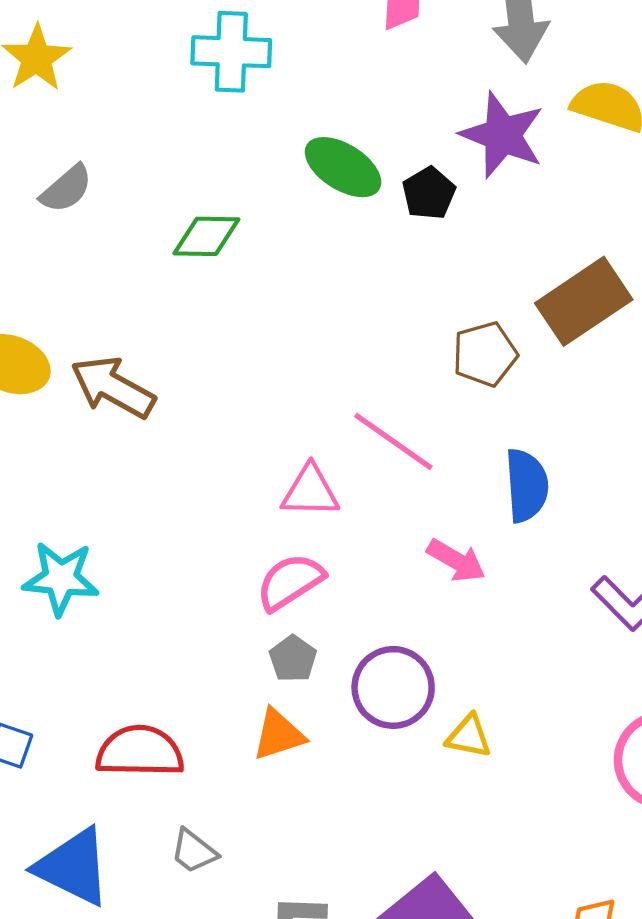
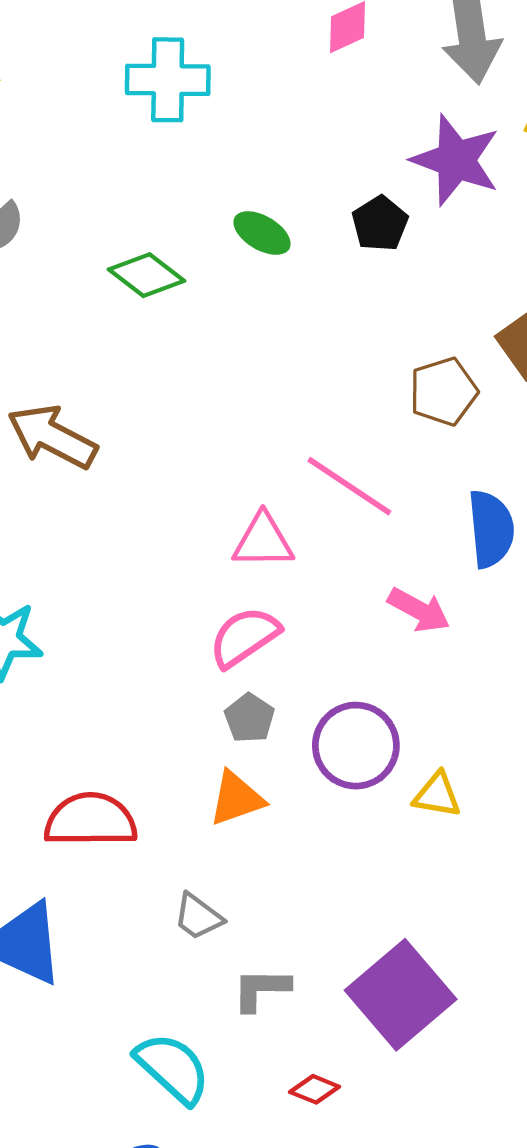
green ellipse: (343, 167) -> (262, 233), moved, size x0.7
green diamond: (206, 236) -> (147, 275), turned 38
gray trapezoid: (194, 851) -> (198, 917), moved

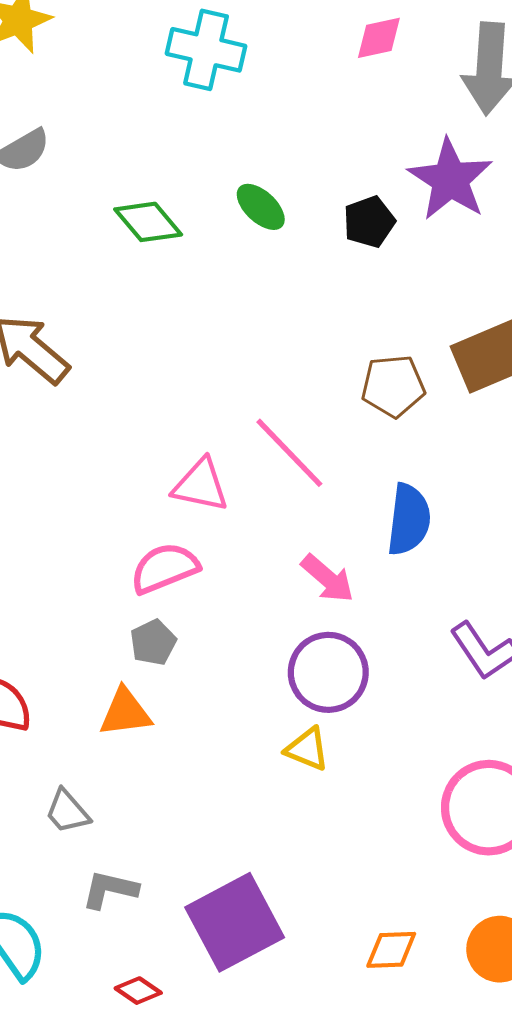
purple circle: (356, 746) -> (328, 672), moved

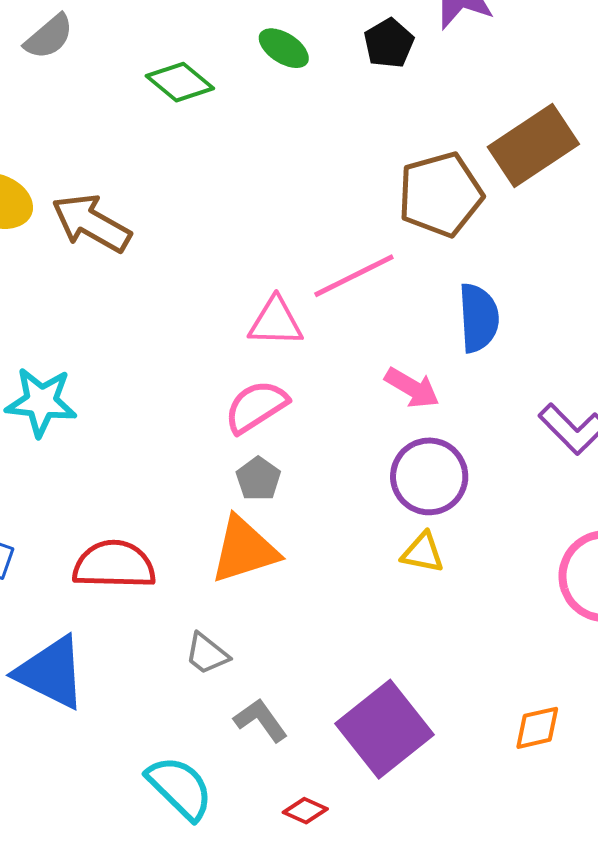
brown pentagon: (393, 386) -> (440, 194), size x1.4
pink line: (289, 453) -> (354, 276), turned -62
orange triangle: (125, 712) -> (244, 550), size x1.4
gray L-shape: (110, 890) -> (261, 720), turned 52

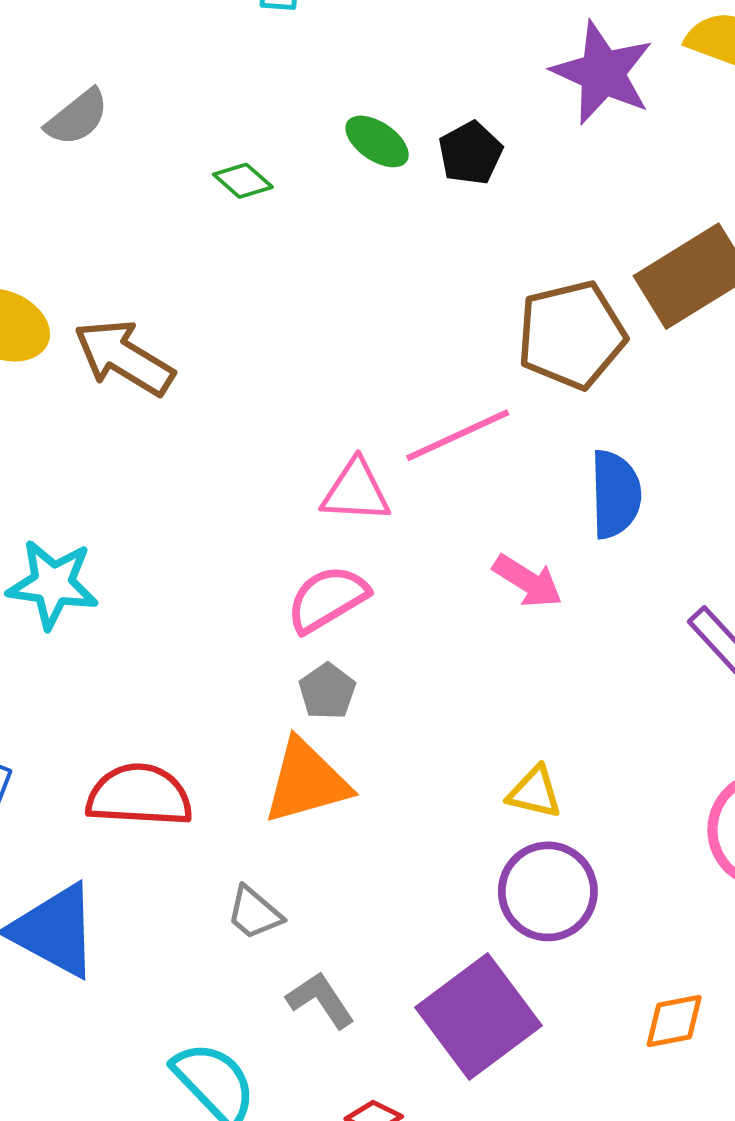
black pentagon: (389, 43) -> (470, 153), moved
green diamond: (180, 82) -> (243, 181), size x0.7
purple circle: (429, 476) -> (548, 891), moved

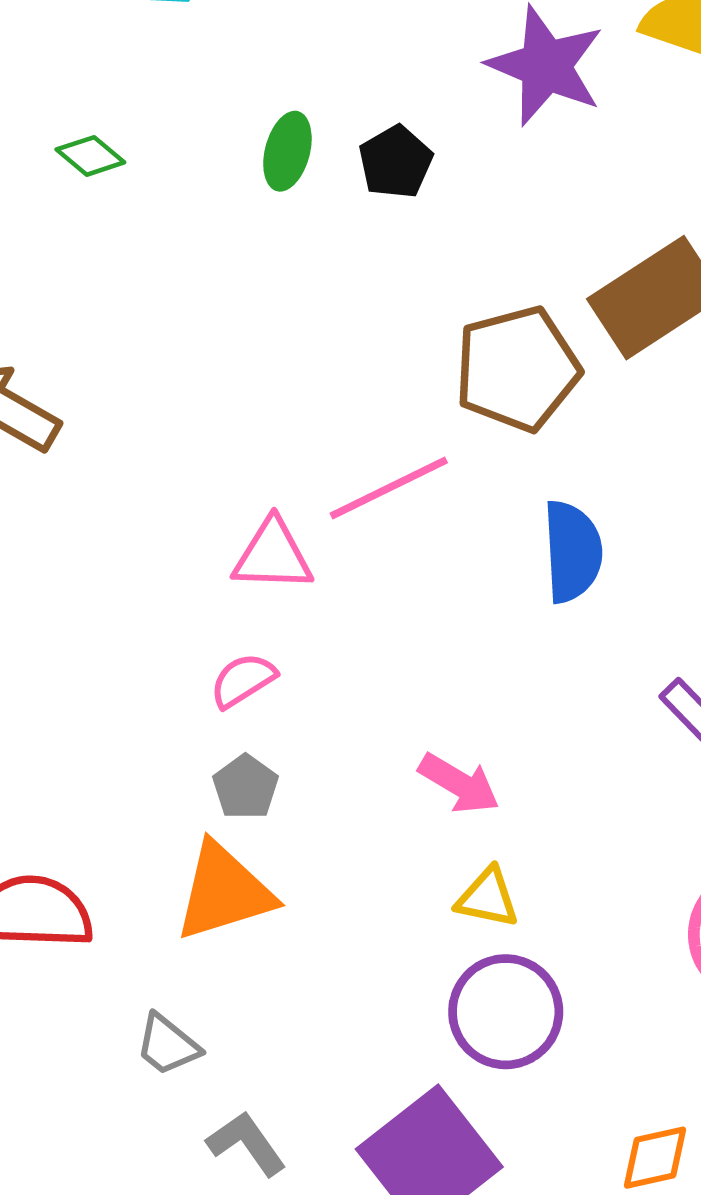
green ellipse: (377, 141) -> (287, 151), turned 72
green diamond: (243, 181) -> (90, 156), moved
pink arrow: (527, 581) -> (459, 783), moved
pink semicircle: (327, 599) -> (243, 680), size x0.7

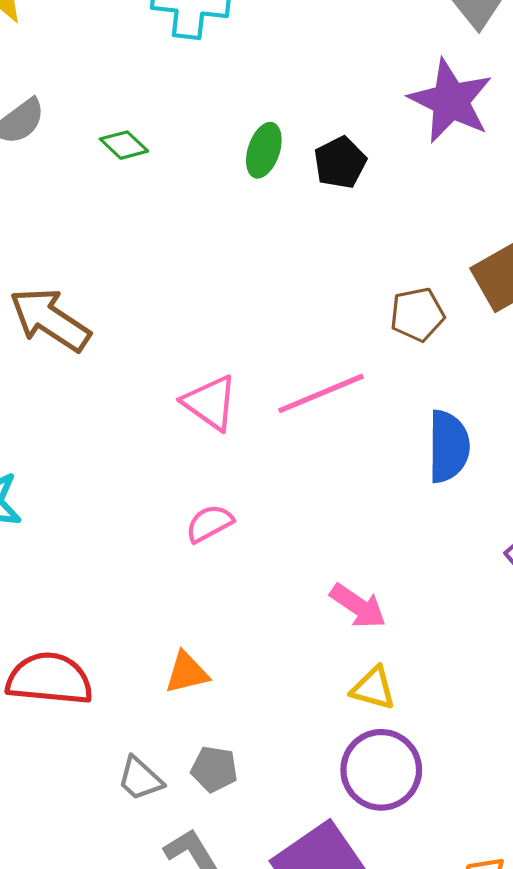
brown pentagon: (517, 369) -> (417, 314), size x0.6
pink triangle: (273, 555) -> (210, 403), moved, turned 30
gray pentagon: (245, 787) -> (214, 769), moved, turned -30
orange triangle: (224, 892) -> (187, 673), size x0.6

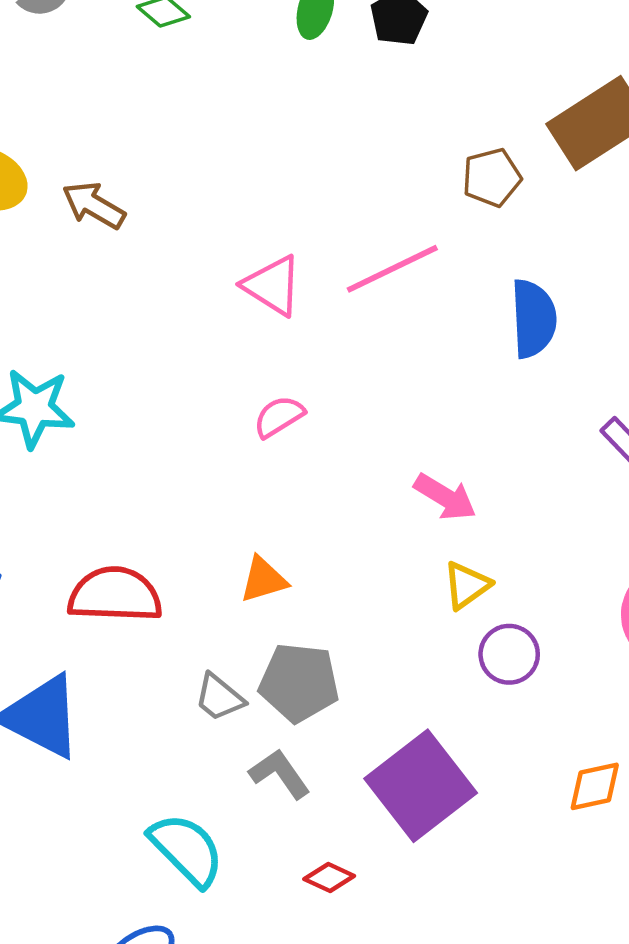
brown arrow: (50, 320) -> (94, 205), size x0.7
yellow triangle: (373, 688) -> (467, 585), turned -48
gray pentagon: (214, 769) -> (299, 682), size x1.6
purple circle: (381, 770) -> (509, 654), moved, size x0.7

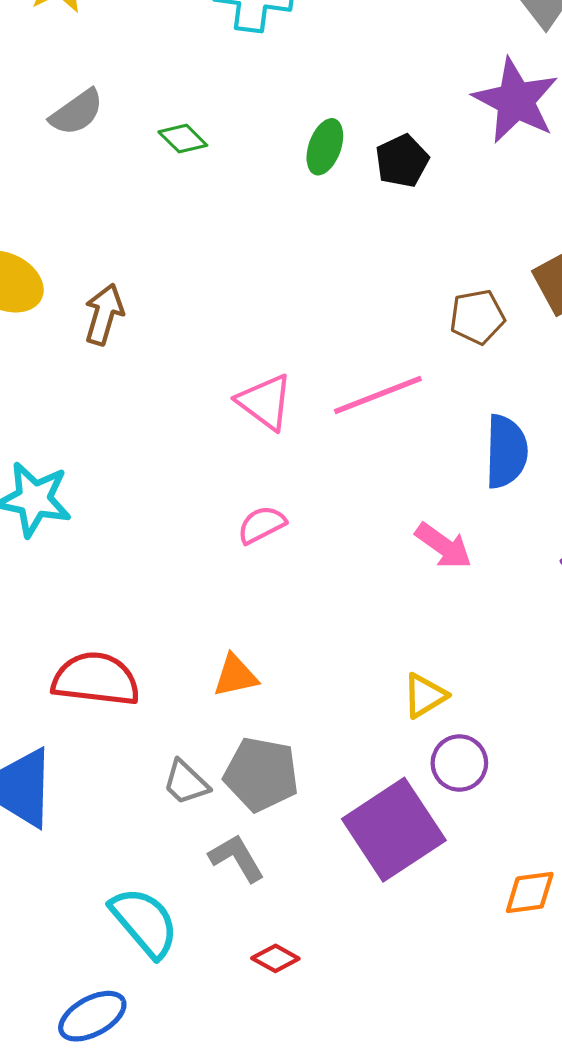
brown arrow: (94, 205) -> (104, 314), turned 72
pink arrow: (445, 497) -> (443, 546), moved
purple square: (421, 786) -> (394, 830), moved

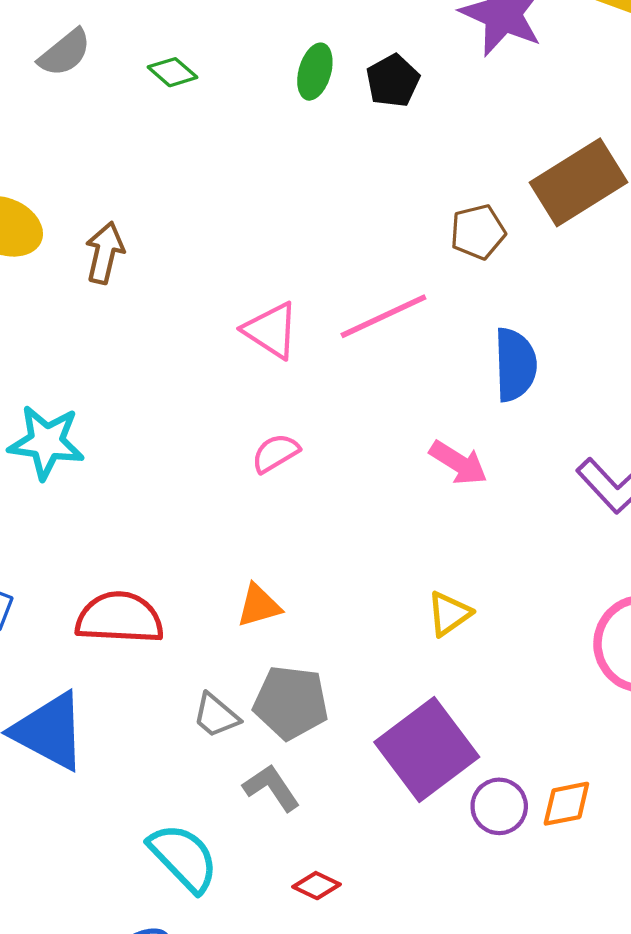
purple circle: (459, 763) -> (499, 806), moved

